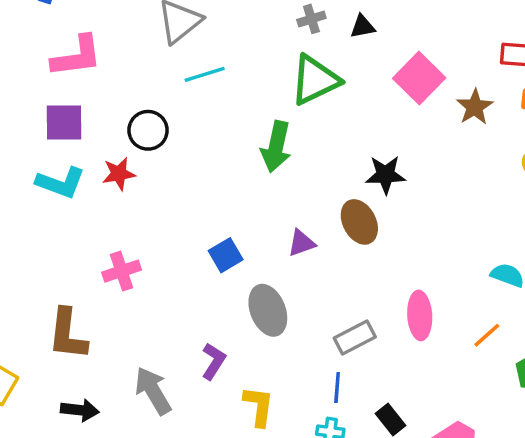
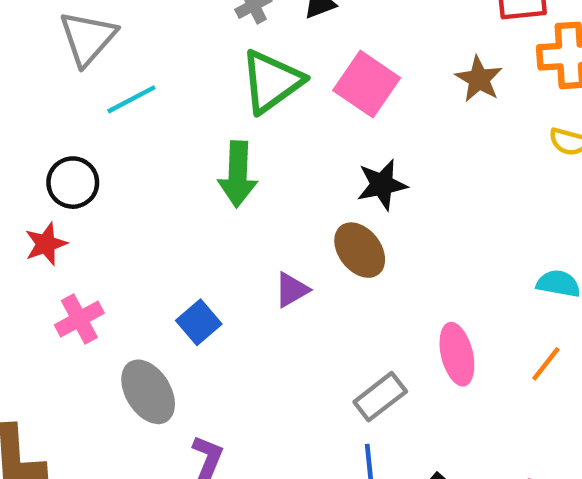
pink square: (419, 78) -> (367, 84), moved
pink cross: (122, 271) -> (79, 319), moved
gray ellipse: (268, 310) -> (148, 392), moved

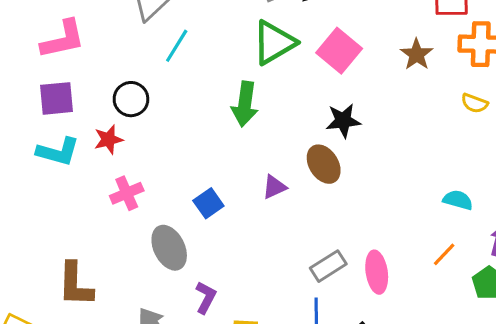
cyan line: (131, 99) -> (177, 46), turned -36
pink ellipse: (457, 354) -> (377, 272), moved

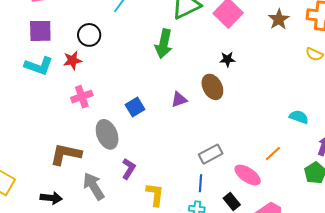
black star: (343, 121) -> (227, 59), size x0.7
orange line: (444, 254) -> (273, 153), moved
pink ellipse: (377, 272) -> (248, 175), moved, turned -52
brown L-shape: (75, 284) -> (66, 154), moved, turned 96

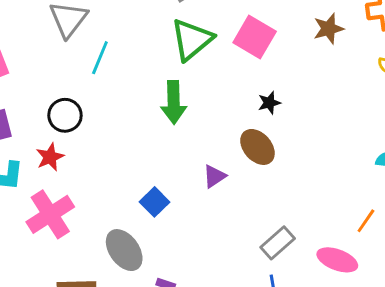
brown star: (279, 19) -> (328, 29), turned 30
pink cross: (82, 97) -> (50, 214), moved, size x1.5

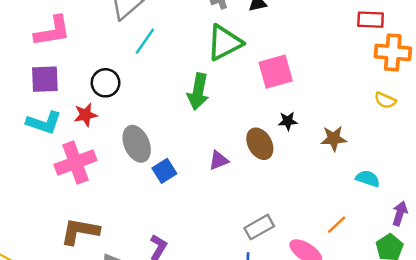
brown star: (328, 29) -> (334, 138), moved
pink square: (255, 37) -> (276, 72), moved, turned 32
black star: (269, 103) -> (288, 121), moved
gray ellipse: (124, 250) -> (137, 144), moved

